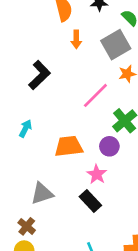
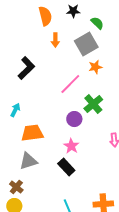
orange trapezoid: (69, 146) -> (32, 133), moved
purple circle: (109, 146) -> (74, 119), moved

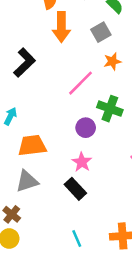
orange arrow: (55, 40) -> (61, 27), size x1.6
gray square: (86, 44) -> (101, 32), size x0.7
green cross: (93, 104) -> (110, 109), turned -30

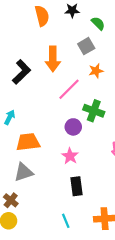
orange arrow: (61, 27) -> (53, 59), moved
black rectangle: (75, 189) -> (76, 186), moved, turned 36

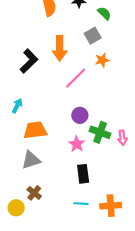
green cross: (94, 111) -> (100, 132), moved
brown cross: (11, 200) -> (34, 193), moved
cyan line: (66, 221) -> (81, 204), moved, turned -64

